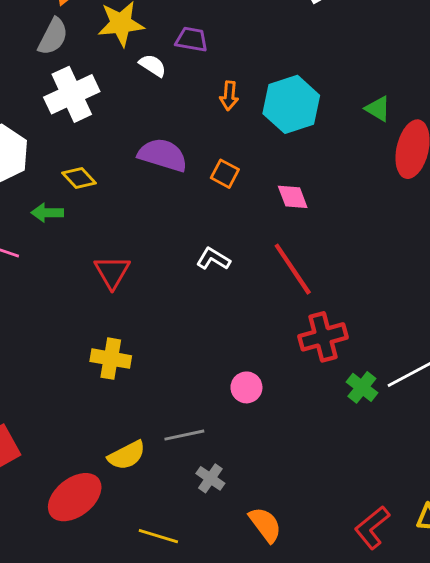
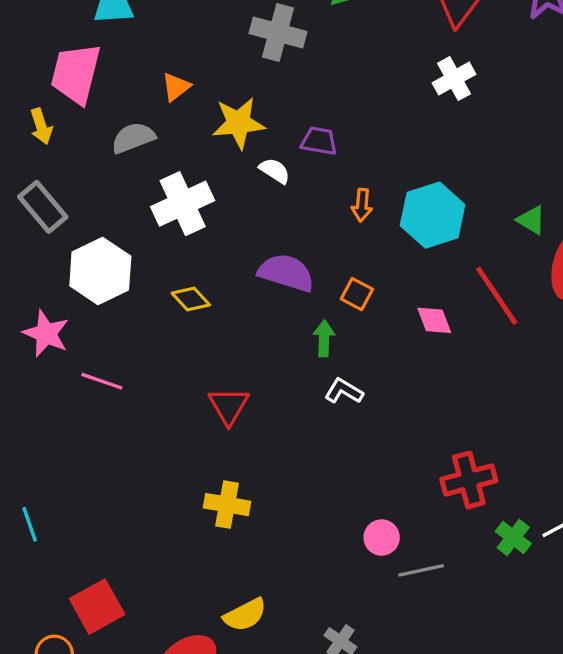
gray semicircle: (53, 37) -> (133, 138), moved, turned -138
green arrow: (47, 213) -> (324, 338), moved, turned 92
red line: (293, 269) -> (497, 296), moved
gray line: (184, 435) -> (421, 570), moved

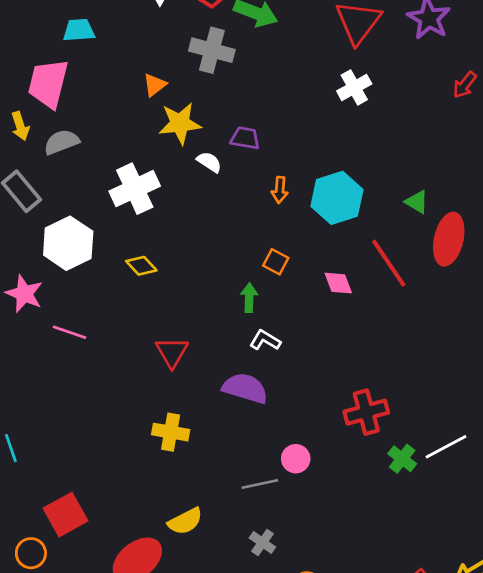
orange triangle: (176, 87) -> (155, 85), moved
gray semicircle: (133, 138) -> (62, 142), moved
purple semicircle: (286, 273) -> (245, 388), moved
gray line: (421, 570) -> (260, 484), moved

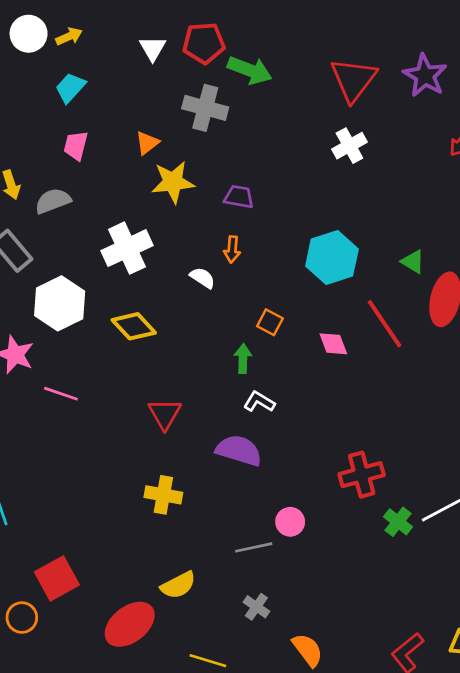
cyan trapezoid: (79, 30) -> (70, 88), turned -44
pink trapezoid: (48, 83) -> (76, 146), moved, size x0.6
white semicircle: (209, 162) -> (202, 278), moved
orange arrow: (280, 190) -> (232, 249), moved
yellow diamond: (141, 266) -> (134, 326), size x1.4

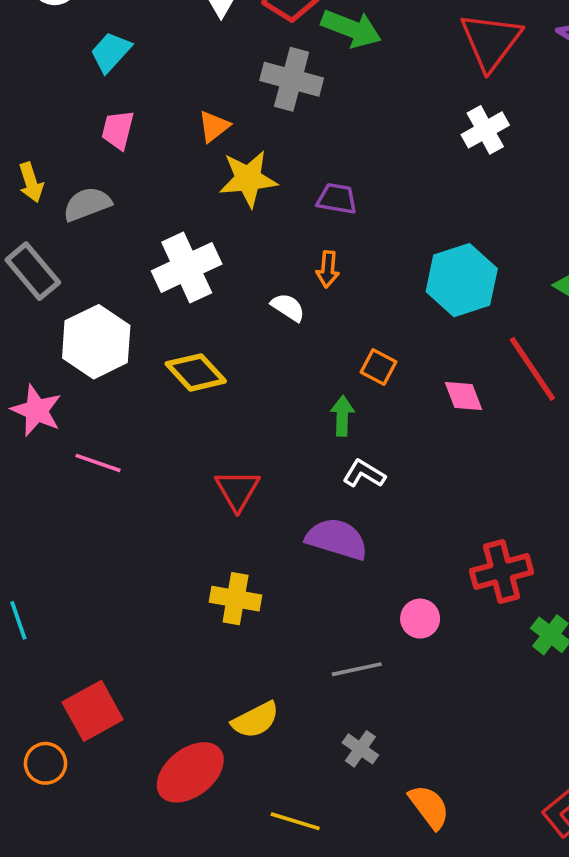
pink circle: (290, 522) -> (420, 619), moved

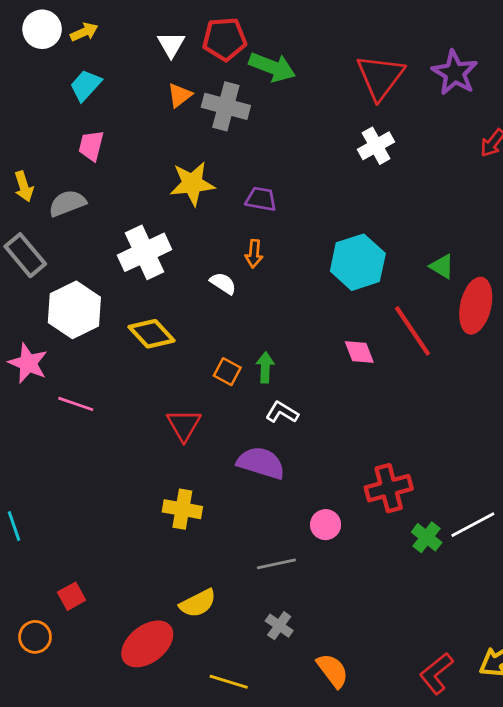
orange triangle: (214, 126) -> (180, 95), moved
orange square: (378, 367) -> (227, 372), moved
red square: (93, 711) -> (72, 596), size x0.6

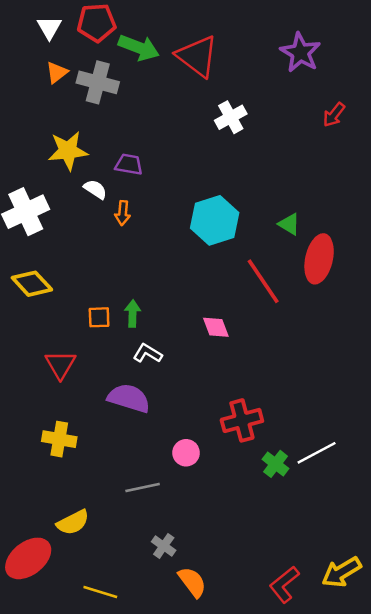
red triangle: (380, 77) -> (197, 56), moved, turned -30
white semicircle: (223, 283) -> (95, 189), moved
pink diamond: (359, 352) -> (216, 327), moved
orange square: (227, 372) -> (99, 317), turned -30
gray cross: (279, 626) -> (164, 546), moved

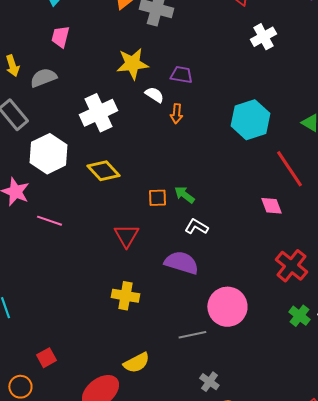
green arrow: (133, 314) -> (184, 195), turned -55
pink diamond: (216, 327) -> (271, 206), moved
red cross: (242, 420) -> (291, 266), moved, turned -36
pink circle: (186, 453) -> (227, 307), size x1.8

